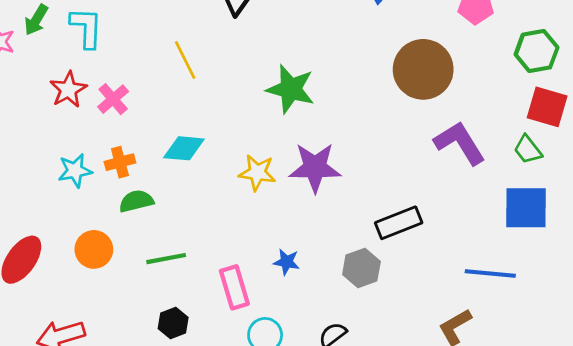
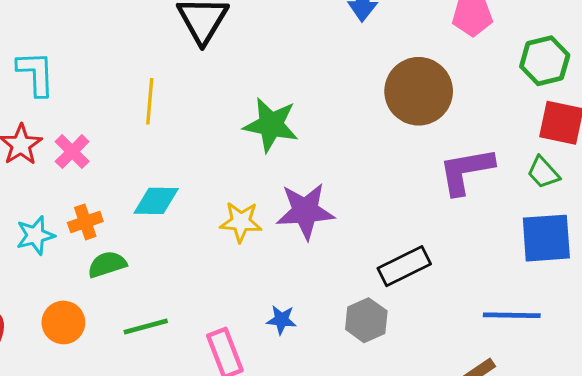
yellow line: (185, 60) -> (150, 101), turned 36
purple L-shape: (460, 143) -> (466, 171), turned -64

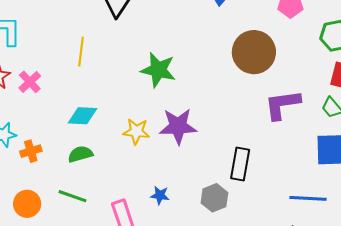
orange cross: (85, 222) -> (31, 151), moved
green semicircle: (107, 264) -> (80, 154), moved
black rectangle: (404, 266) -> (240, 164), turned -56
orange circle: (63, 322) -> (27, 204), moved
green line: (146, 326) -> (73, 196), turned 32

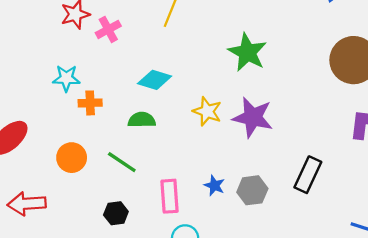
gray hexagon: (214, 198) -> (252, 190), moved

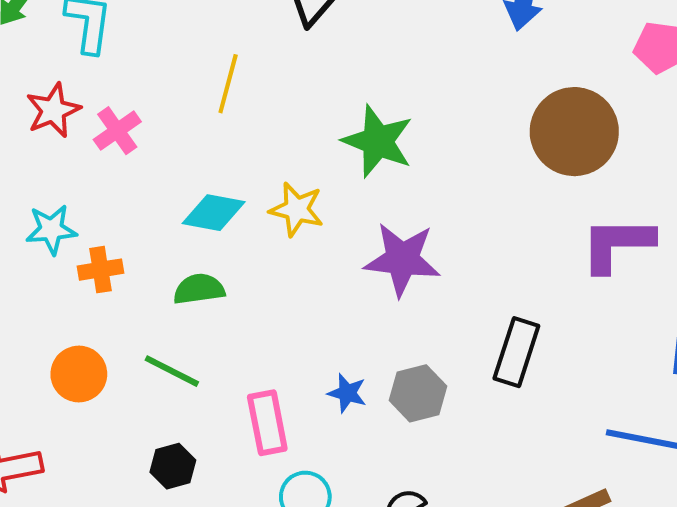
yellow star: (207, 111) -> (297, 209), moved

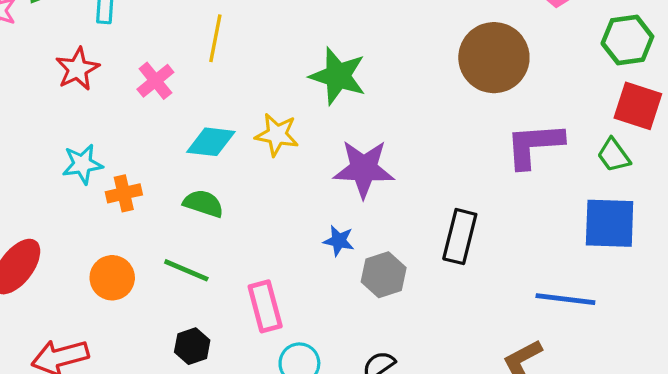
pink cross: (117, 131) -> (155, 81), moved
green semicircle: (199, 289) -> (203, 203), turned 30
blue star: (347, 393) -> (339, 241), moved

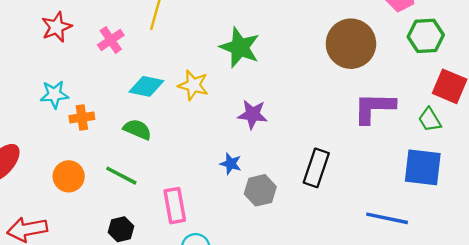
green hexagon: (627, 40) -> (426, 36), moved
purple star: (364, 169) -> (253, 114), size x0.7

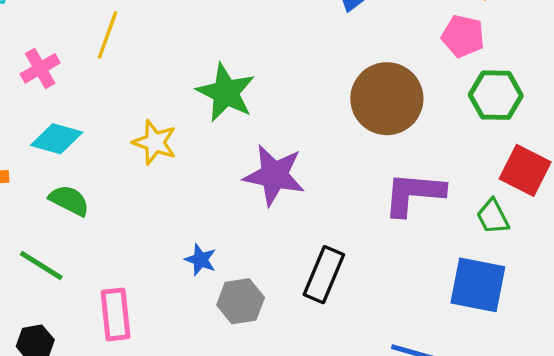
cyan diamond: (146, 86) -> (57, 139), moved
purple star: (253, 114) -> (274, 175), moved, size x1.4

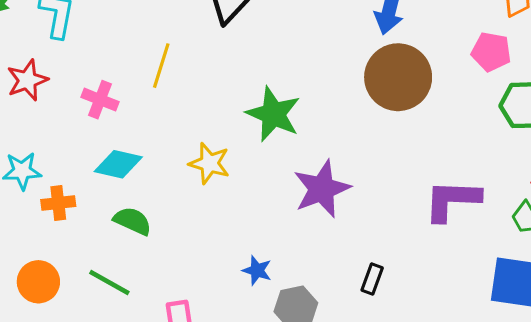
pink cross: (40, 68) -> (100, 100), turned -36
brown circle: (387, 99) -> (398, 77), moved
purple star: (274, 175) -> (322, 189), turned -30
black rectangle: (324, 275) -> (372, 279), size x0.6

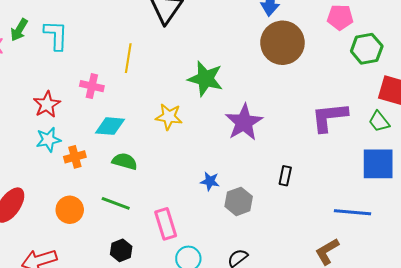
red star: (27, 80) -> (47, 104), moved

